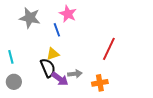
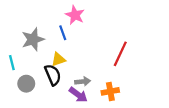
gray star: (30, 18) -> (33, 39), moved, turned -30
purple arrow: (60, 79) -> (78, 95), moved
gray circle: (14, 82) -> (26, 84), moved

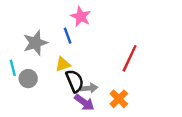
black semicircle: (53, 75) -> (75, 81), moved
gray circle: (26, 84) -> (28, 79), moved
orange cross: (110, 91) -> (119, 99), turned -35

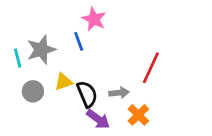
yellow triangle: (63, 64) -> (63, 82), moved
cyan line: (13, 68) -> (18, 58), moved
gray arrow: (89, 88) -> (119, 93), moved

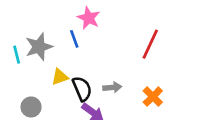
red line: (151, 68) -> (150, 44), moved
gray circle: (33, 91) -> (31, 107), moved
orange cross: (138, 115) -> (153, 97), moved

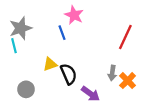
gray star: (39, 47) -> (21, 28), moved
gray arrow: (112, 87) -> (112, 73), moved, turned 104
purple arrow: (93, 112) -> (90, 94), moved

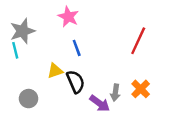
pink star: (74, 15) -> (68, 17), moved
blue line: (62, 33) -> (77, 48), moved
gray arrow: (112, 73) -> (115, 93), moved

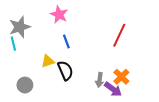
purple arrow: (100, 103) -> (113, 89), moved

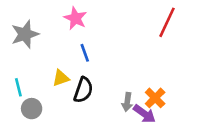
red line: (119, 35) -> (167, 22), moved
cyan line: (13, 44) -> (18, 87), moved
black semicircle: (65, 71) -> (83, 90), turned 42

